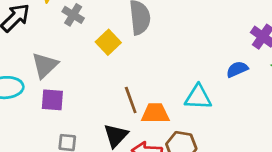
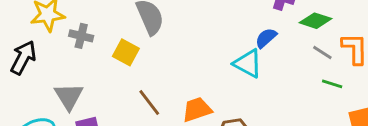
cyan triangle: (198, 97) -> (248, 64), moved, turned 44
brown line: (131, 100) -> (149, 102), moved

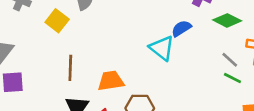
gray line: (322, 53) -> (230, 60), moved
brown line: (149, 102) -> (70, 68), turned 30

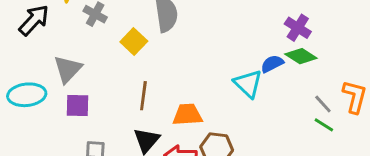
green diamond: (227, 20) -> (301, 56), moved

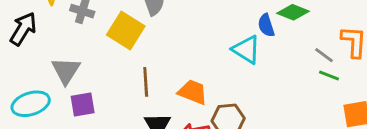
yellow square: (134, 42) -> (126, 30), size x1.4
blue semicircle: (272, 64) -> (266, 25), turned -70
orange trapezoid: (187, 115) -> (193, 92), turned 36

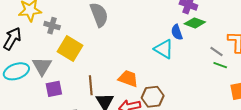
yellow square: (126, 30) -> (70, 49), moved
brown line: (146, 82) -> (91, 85), moved
cyan ellipse: (31, 104) -> (16, 71), moved

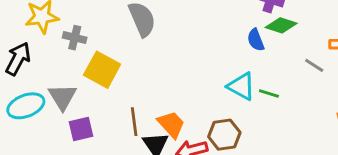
cyan triangle: (164, 49) -> (241, 86), moved
green line: (220, 65) -> (269, 93), moved
orange trapezoid: (128, 79) -> (171, 124), moved, turned 30

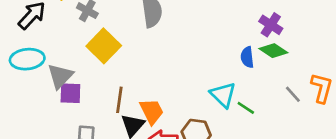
gray triangle: (62, 97) -> (60, 76), moved

